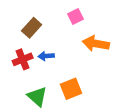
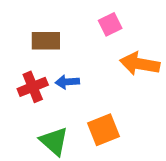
brown rectangle: (32, 28) -> (46, 41), turned 48

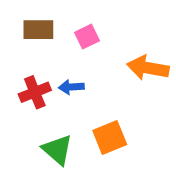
pink square: (110, 24) -> (87, 37), moved
brown rectangle: (46, 41) -> (38, 30), moved

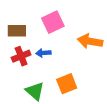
brown rectangle: (38, 30) -> (17, 31), moved
pink square: (87, 37) -> (53, 22), size x1.5

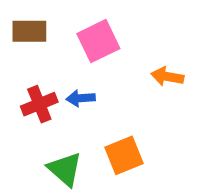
brown rectangle: (17, 31) -> (29, 31), moved
orange arrow: (90, 41) -> (167, 77), size x0.7

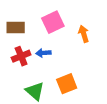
brown rectangle: (29, 31) -> (16, 27), moved
orange arrow: (167, 77) -> (84, 34), moved, turned 63

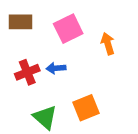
brown rectangle: (16, 27) -> (20, 22), moved

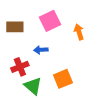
brown rectangle: (20, 22) -> (15, 27), moved
red cross: (27, 72) -> (20, 67), moved

